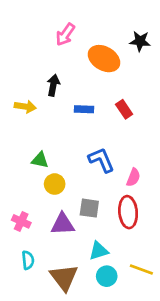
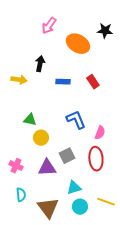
gray square: (89, 208) -> (67, 156), turned -35

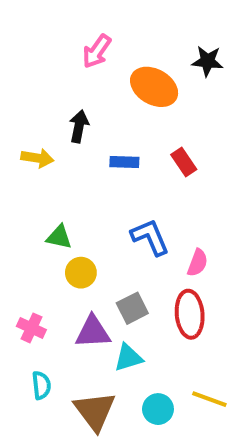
cyan triangle: (74, 188) -> (128, 358), moved

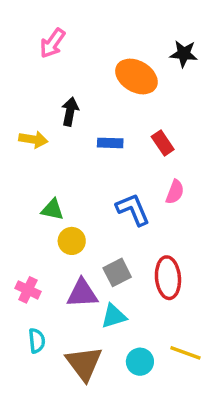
pink arrow: (97, 51) -> (52, 43), moved
pink semicircle: (198, 263) -> (175, 192), moved

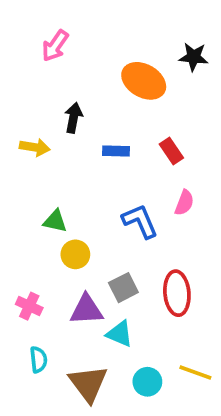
cyan triangle: (114, 316) -> (120, 334), turned 40

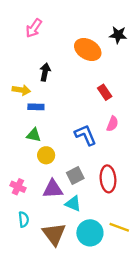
blue rectangle: (116, 151) -> (36, 107), moved
cyan circle: (147, 382) -> (90, 233), size x1.5

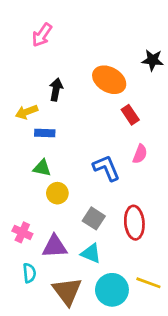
black star: (118, 35) -> (153, 60), moved
orange ellipse: (88, 50) -> (109, 80), moved
yellow arrow: (21, 90) -> (27, 112), turned 150
gray square: (75, 176) -> (94, 218), turned -30
purple triangle: (53, 189) -> (55, 246), moved

